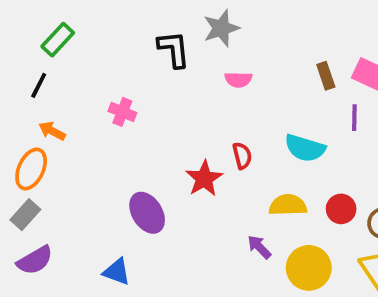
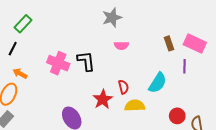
black L-shape: (174, 49) -> (86, 61), moved
pink cross: (122, 112) -> (58, 63), size x1.5
cyan semicircle: (305, 148) -> (158, 83), turned -75
yellow semicircle: (288, 205) -> (135, 106), moved

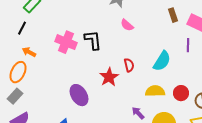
brown rectangle: (169, 43) -> (173, 15), moved
pink semicircle: (121, 46) -> (127, 25), turned 40
yellow semicircle: (135, 106) -> (155, 91), moved

